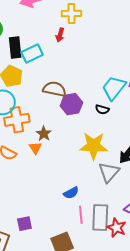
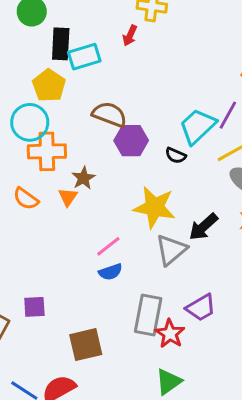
pink line: (81, 215) -> (108, 246), moved, turned 48

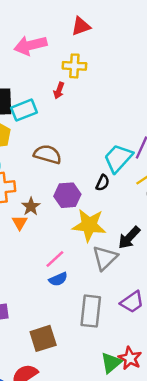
purple hexagon: (131, 141) -> (67, 195), moved
black semicircle: (176, 155) -> (103, 183), turned -84
red star: (170, 334) -> (130, 358), moved

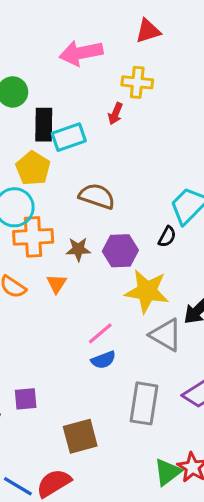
brown star: (31, 206) -> (78, 249), moved, turned 30
gray triangle: (105, 258) -> (166, 335), turned -48

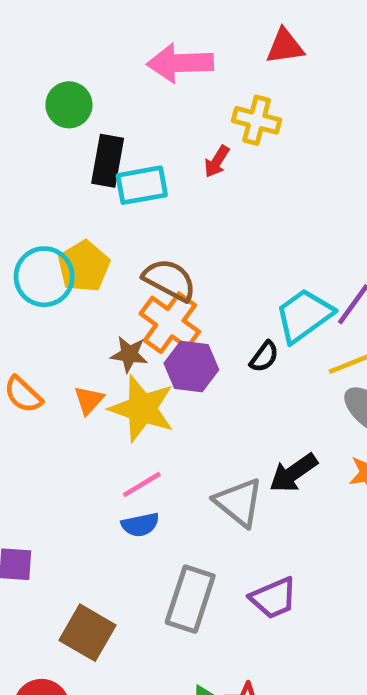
yellow pentagon: (33, 168) -> (84, 266), moved
orange cross: (33, 237) -> (170, 323), moved, turned 30
yellow star: (147, 291) -> (142, 409), moved
brown square: (80, 436) -> (87, 633), turned 36

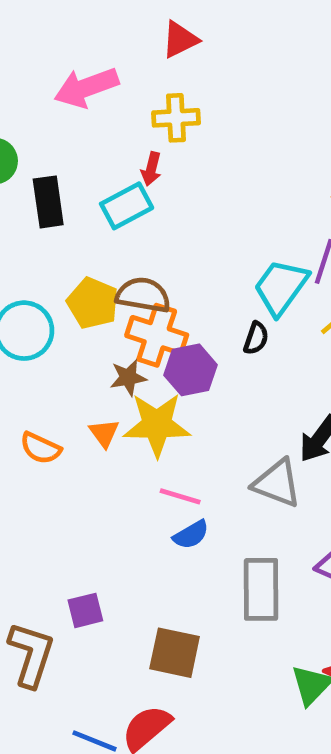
cyan rectangle: (142, 185) -> (127, 206), moved
yellow pentagon: (84, 266) -> (93, 303), moved
pink line: (142, 485) -> (180, 496), turned 66

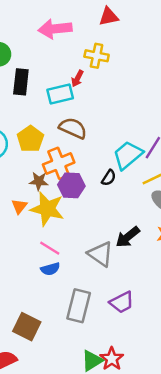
brown semicircle: (143, 295) -> (73, 128), moved
orange cross: (157, 335) -> (59, 163), turned 36

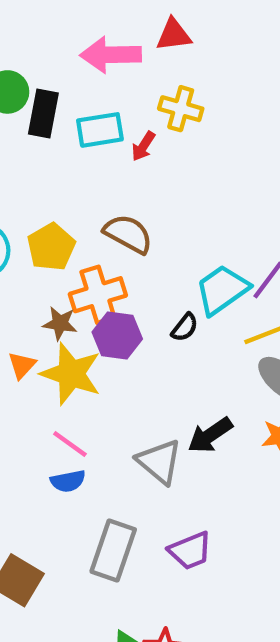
red triangle: (109, 17) -> (174, 35), moved
black rectangle: (21, 82) -> (43, 114), moved
cyan rectangle: (60, 94) -> (100, 130), moved

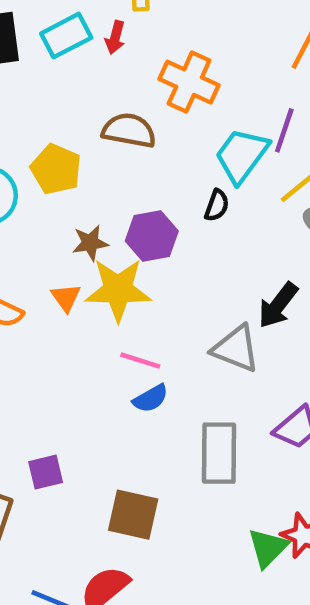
orange cross: (98, 295) -> (189, 82), moved, turned -30

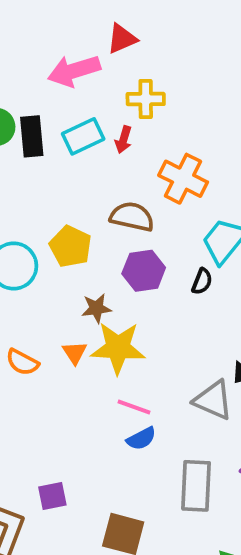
purple hexagon: (152, 236) -> (144, 271), moved

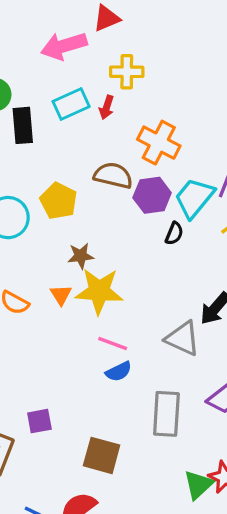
black rectangle: (32, 136) -> (23, 125), moved
purple hexagon: (144, 271) -> (152, 195), moved

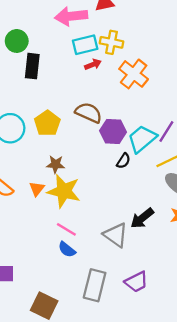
cyan rectangle: (71, 104) -> (85, 45), moved
red arrow: (107, 107) -> (93, 64), turned -140
orange cross: (159, 143) -> (134, 74), moved
blue semicircle: (119, 371) -> (67, 250), turned 54

